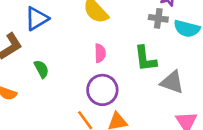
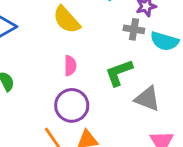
green L-shape: (145, 59) -> (119, 73), turned 76

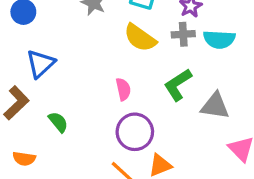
yellow semicircle: (67, 20) -> (140, 38), moved

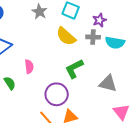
green L-shape: (178, 85) -> (74, 69), moved
pink semicircle: (123, 89) -> (29, 67), moved

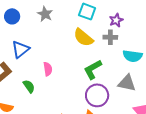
gray star: (40, 12) -> (45, 14), moved
cyan semicircle: (115, 43) -> (133, 56), moved
purple circle: (57, 94) -> (97, 95), moved

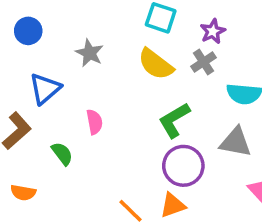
gray star: (45, 14) -> (90, 53), moved
gray cross: (110, 37) -> (203, 62), turned -32

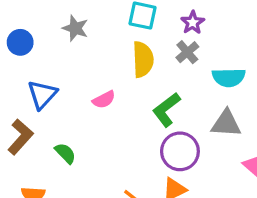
gray star: (90, 53) -> (75, 28), moved
yellow semicircle: (156, 64) -> (143, 59), turned -123
pink semicircle: (94, 122) -> (104, 100), moved, turned 80

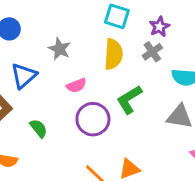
gray star: (75, 28) -> (60, 49), moved
purple circle: (180, 151) -> (93, 119), moved

